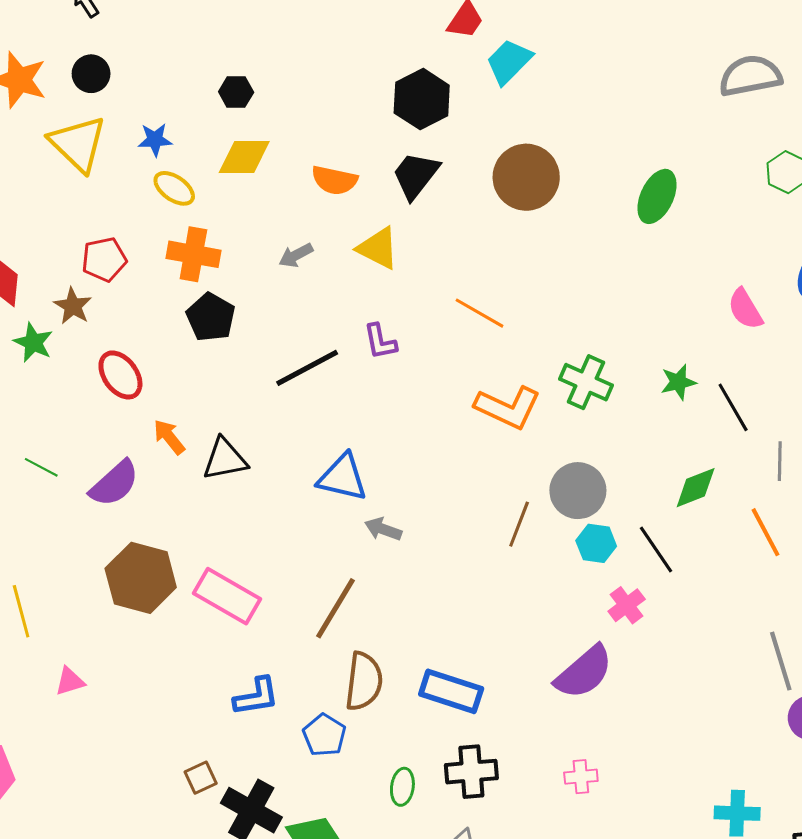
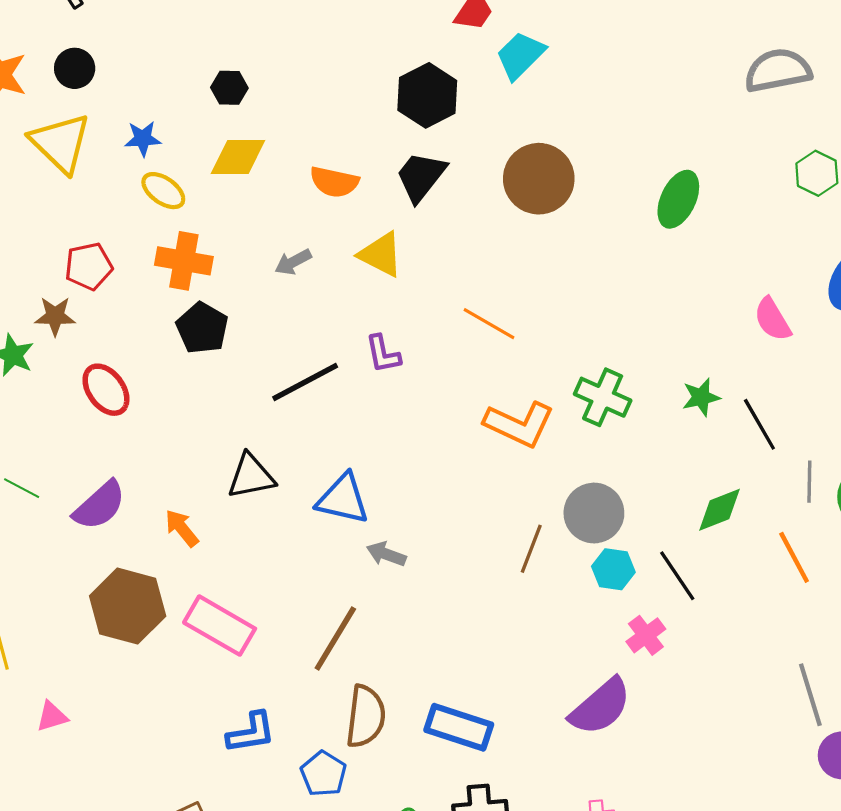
brown star: (73, 306) -> (55, 316), turned -30
orange arrow: (169, 437) -> (182, 528), moved
black triangle: (225, 459) -> (251, 476), moved

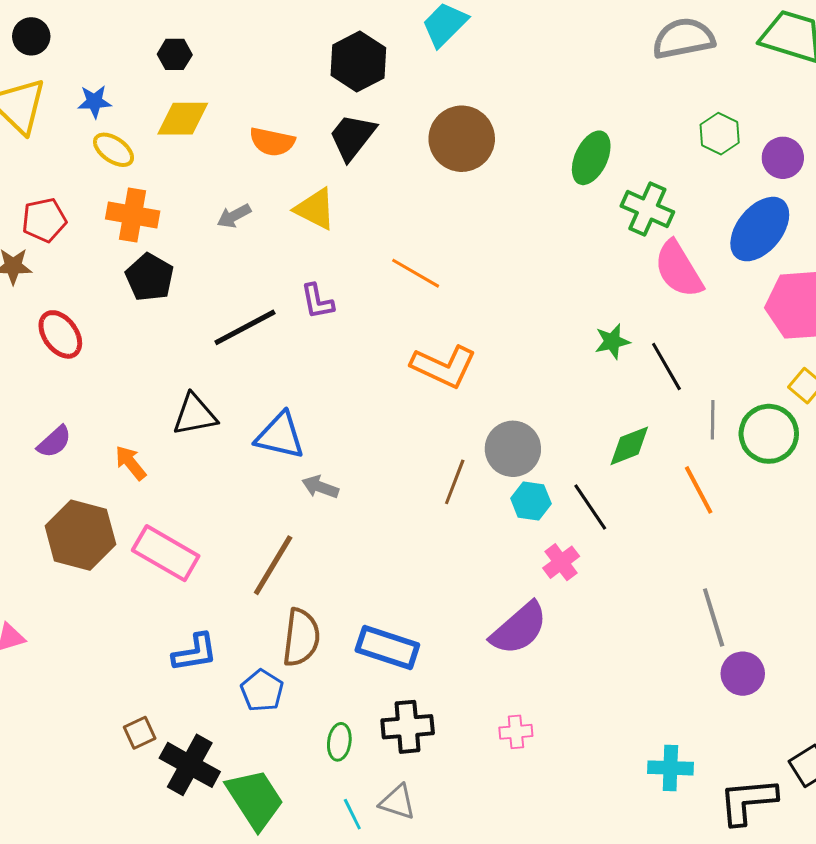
pink semicircle: (772, 319) -> (678, 269), size x1.4
green cross: (603, 397) -> (647, 209), moved
purple semicircle: (99, 505) -> (54, 442), size x0.7

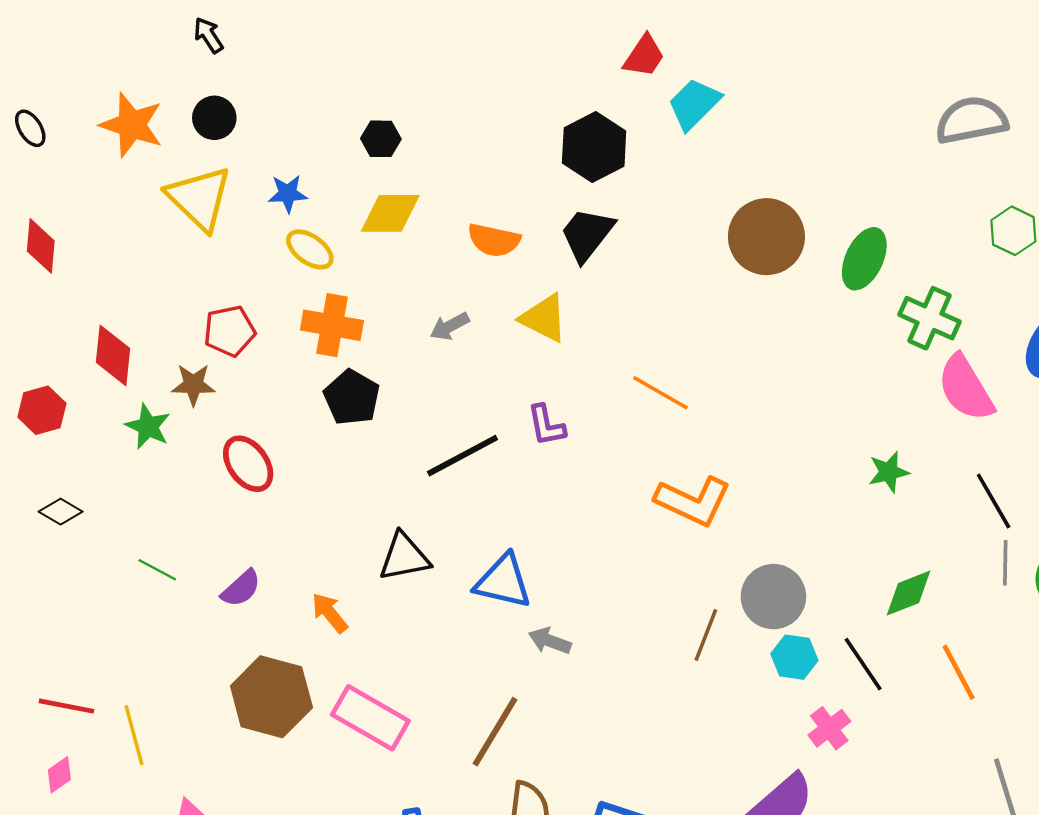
brown circle: (462, 139) -> (766, 237), moved
black line: (666, 367) -> (994, 501), moved
orange line: (699, 490) -> (959, 672), moved

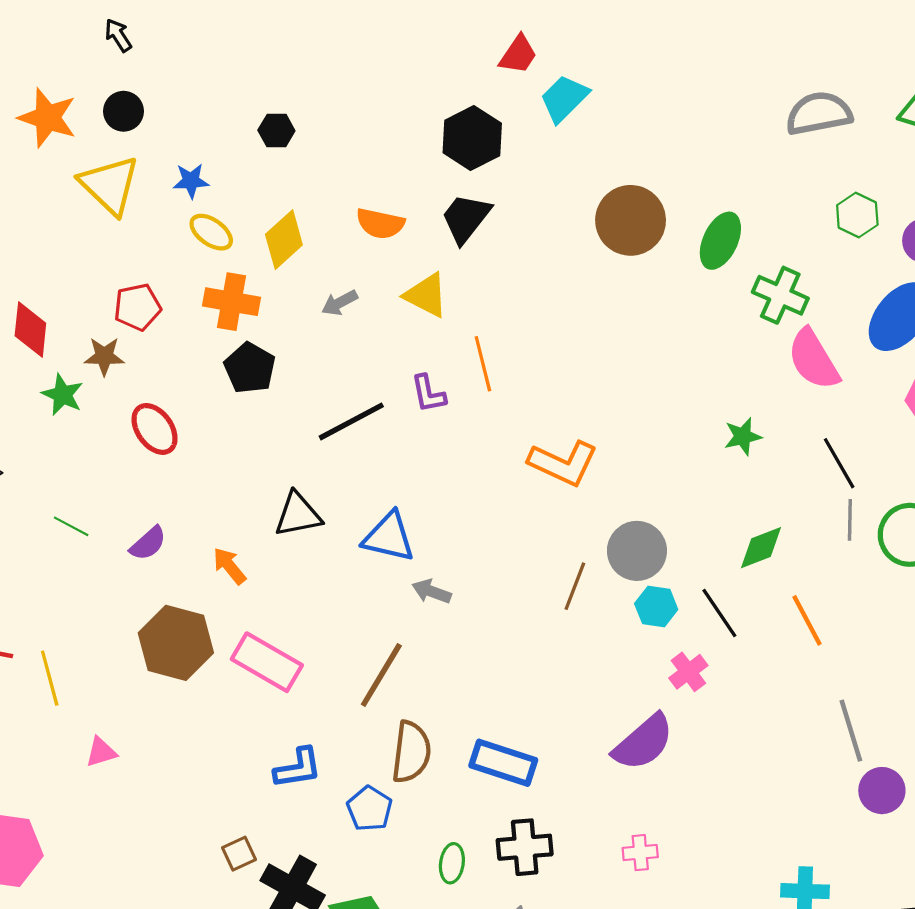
yellow diamond: (390, 213) -> (284, 240), moved, turned -42
orange line: (660, 393) -> (483, 364), moved, turned 46

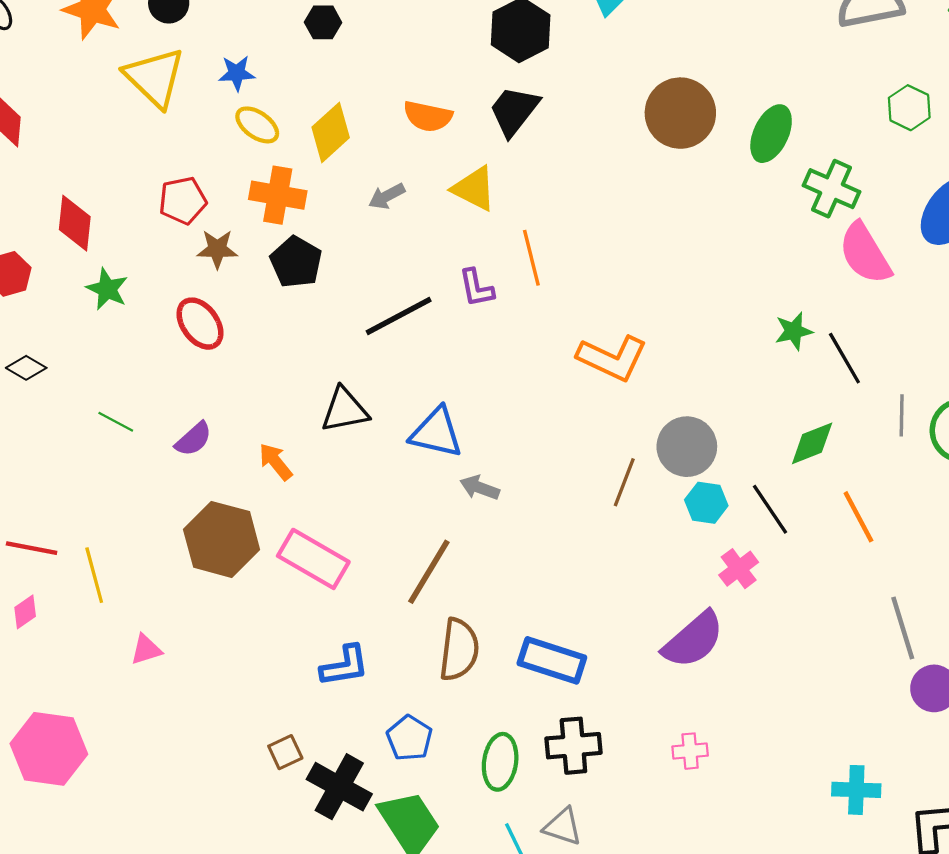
brown star: (104, 356) -> (217, 249), moved
black line: (839, 463) -> (844, 358), moved
blue pentagon: (370, 809) -> (409, 738), moved
green ellipse: (452, 863) -> (500, 762), size x1.4

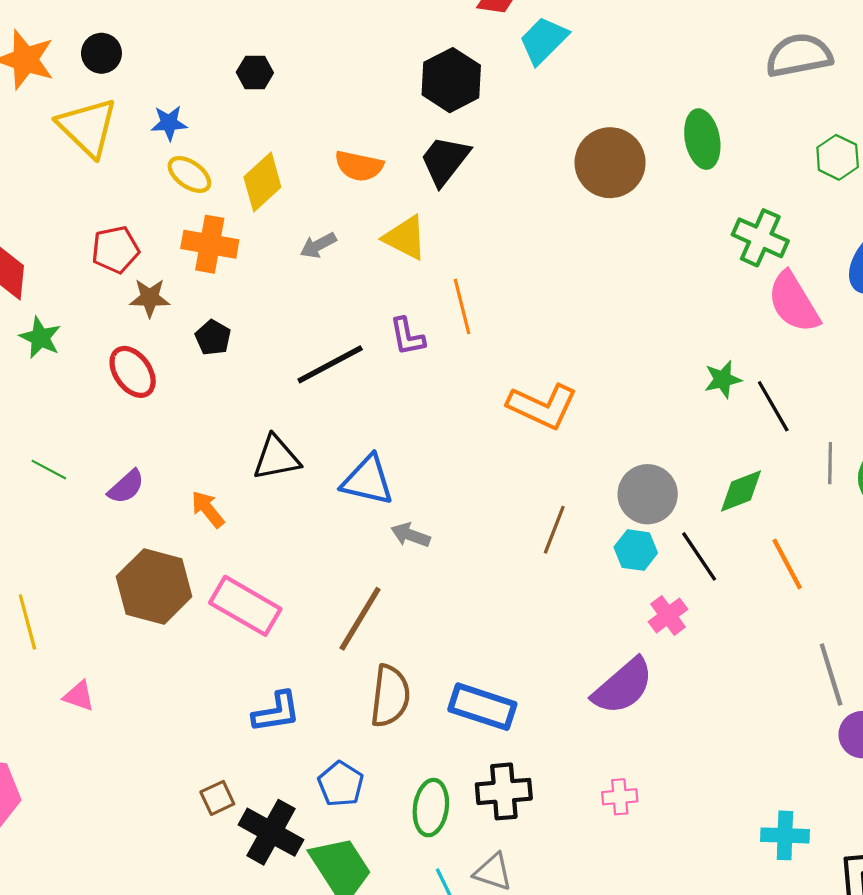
green ellipse: (771, 134) -> (702, 139), moved, turned -36
black pentagon: (296, 262) -> (213, 338), moved, size x0.7
gray circle: (687, 447) -> (648, 494), moved
pink triangle: (146, 650) -> (79, 696), turned 36

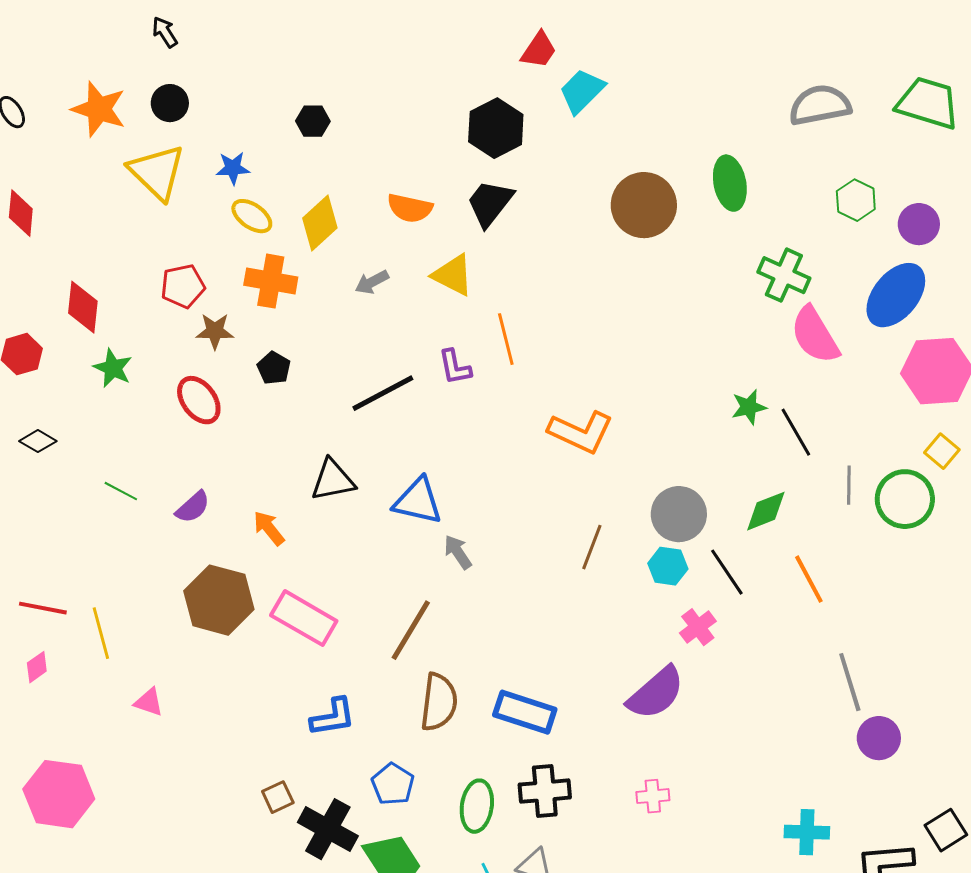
gray arrow: (410, 535) -> (458, 552), turned 36

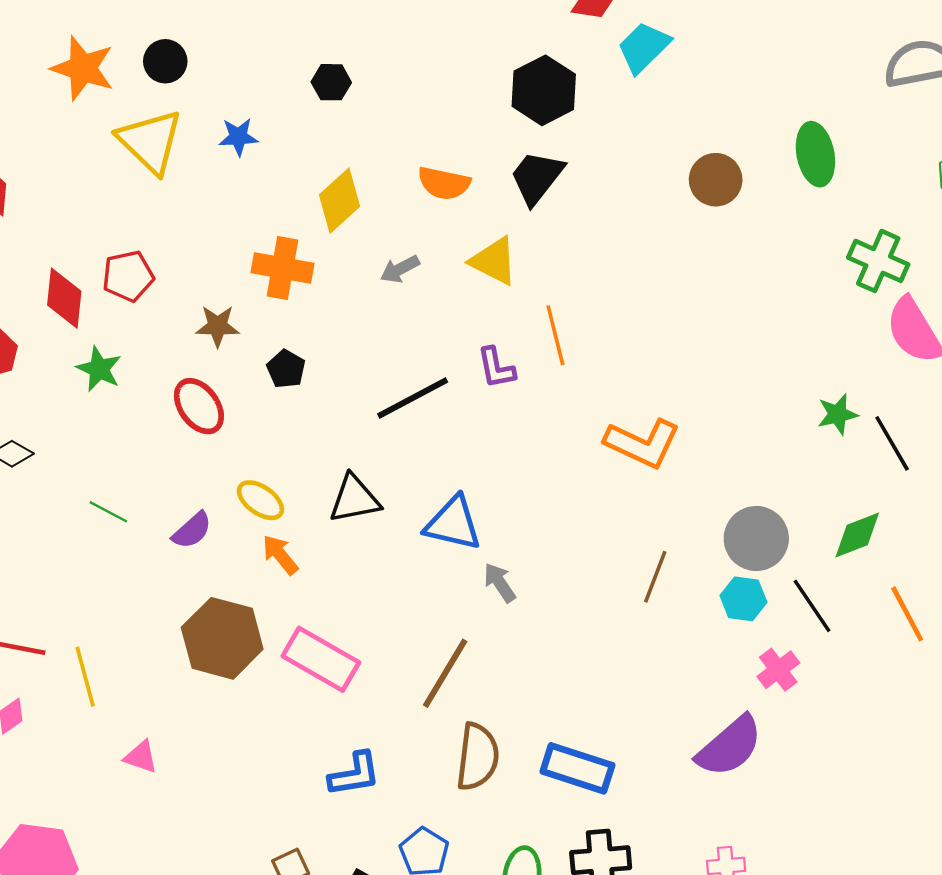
brown circle: (644, 205) -> (716, 180), size x0.7
yellow ellipse: (252, 216) -> (260, 500), moved
red pentagon: (183, 286) -> (128, 276), moved

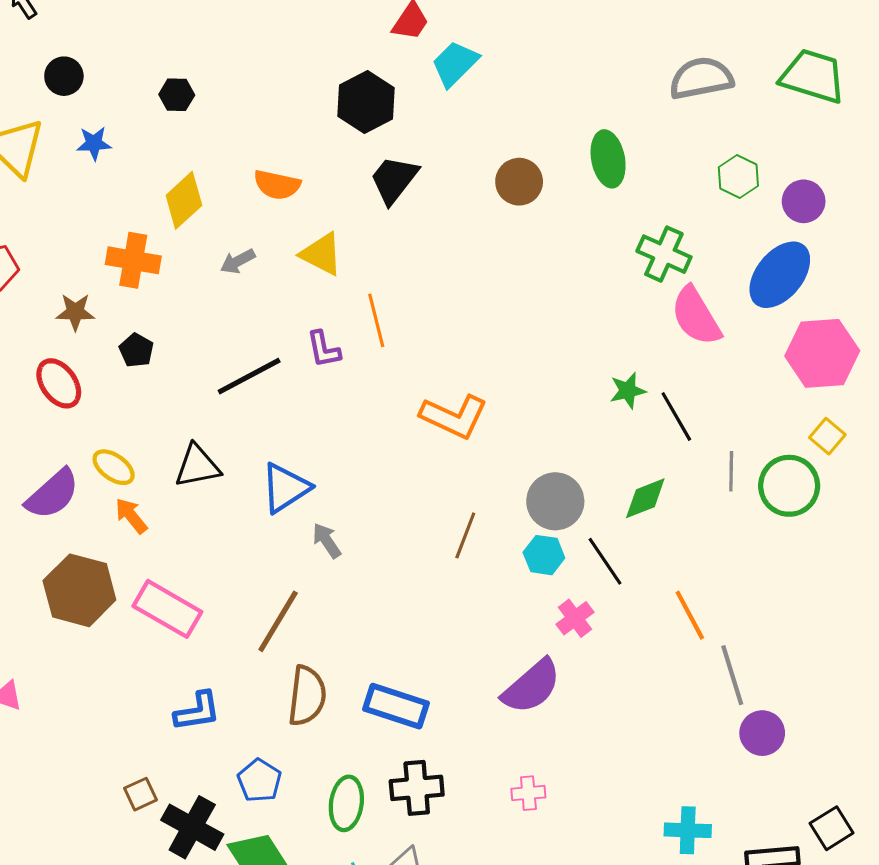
black circle: (165, 61) -> (64, 76), moved
black trapezoid: (537, 177) -> (394, 180), moved
blue triangle: (453, 523) -> (285, 488), turned -46
purple semicircle: (192, 530) -> (53, 494), size x1.5
orange line: (907, 614) -> (690, 615), moved

